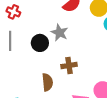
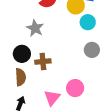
black circle: (40, 43) -> (22, 54), moved

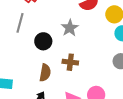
black circle: (22, 54) -> (43, 41), moved

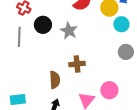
black circle: (43, 41) -> (43, 25), moved

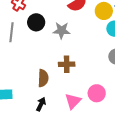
gray star: (69, 31) -> (61, 30), turned -30

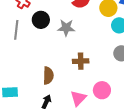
brown cross: (67, 64) -> (81, 61), moved

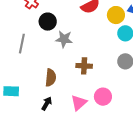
gray star: (66, 28) -> (64, 39), moved
gray line: (16, 30) -> (22, 44), moved

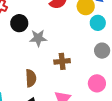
pink circle: (103, 97) -> (97, 83), moved

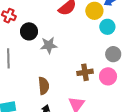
brown cross: (62, 61) -> (85, 72), moved
pink circle: (97, 83) -> (108, 76), moved

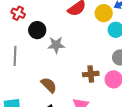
brown semicircle: (44, 86) -> (49, 85), turned -42

